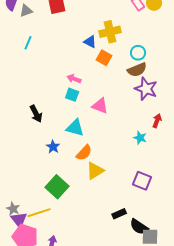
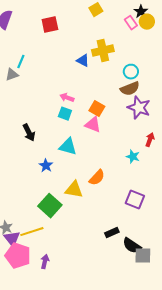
gray triangle: (26, 11) -> (12, 75), moved
orange square: (104, 58) -> (97, 109), moved
orange semicircle: (84, 153) -> (97, 178), moved
yellow triangle: (95, 171) -> (74, 190), moved, turned 42

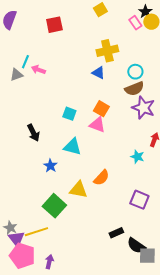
blue triangle: (83, 61) -> (98, 73), moved
pink arrow: (67, 98) -> (38, 70), moved

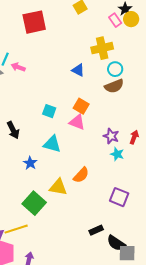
red square: (54, 25) -> (34, 22), size x1.4
yellow cross: (107, 51) -> (102, 48), moved
purple star: (143, 108) -> (111, 136), moved, size x0.7

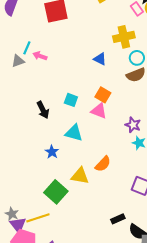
black arrow: (13, 130) -> (43, 110), moved

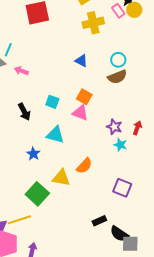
yellow cross: (124, 37) -> (93, 23), moved
pink arrow: (40, 56) -> (21, 71), moved

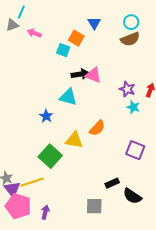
blue triangle: (81, 61) -> (94, 23), turned 32
orange square: (84, 97) -> (76, 38), moved
cyan square: (52, 102) -> (63, 50), moved
black arrow: (24, 112) -> (80, 74), moved, turned -72
gray square: (130, 244) -> (94, 206), moved

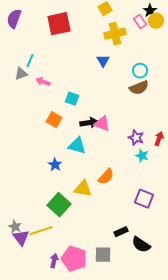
blue triangle: (94, 23) -> (103, 61), moved
orange square: (76, 38) -> (54, 120), moved
pink pentagon: (18, 206) -> (74, 259), moved

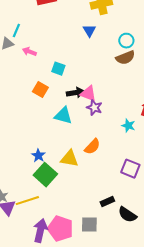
purple star: (136, 138) -> (94, 108), moved
blue star: (55, 165) -> (38, 156), moved
purple arrow: (54, 261) -> (40, 231), size x1.6

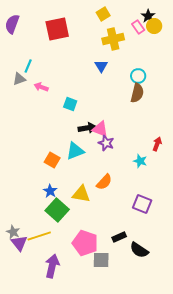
brown semicircle: (125, 58) -> (137, 93), turned -54
orange square: (40, 90) -> (52, 160), moved
cyan triangle: (63, 116) -> (75, 151), turned -36
pink pentagon: (60, 229) -> (85, 243), moved

